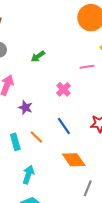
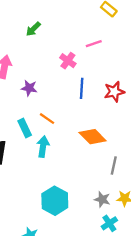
pink line: (87, 67) -> (94, 44), moved
blue line: (64, 126) -> (82, 88), moved, turned 48
cyan arrow: (28, 175) -> (43, 147), moved

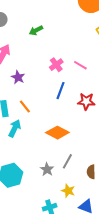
pink line: (94, 44) -> (80, 65), moved, turned 32
orange diamond: (93, 137) -> (57, 133), turned -35
gray star: (102, 199) -> (47, 169), moved

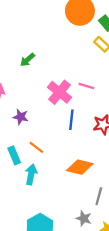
pink cross: (56, 65) -> (59, 92), size x1.5
gray star: (47, 169) -> (84, 218), moved

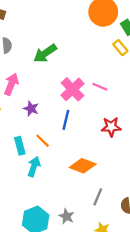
green arrow: (27, 60) -> (45, 53), size x1.5
blue line: (71, 120) -> (66, 120), moved
gray star: (84, 218) -> (66, 216), moved

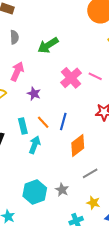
blue line: (66, 120) -> (63, 122), moved
orange diamond: (83, 166) -> (78, 146), turned -60
gray line: (98, 197) -> (90, 173), turned 35

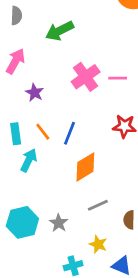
pink line: (95, 76) -> (118, 78), turned -32

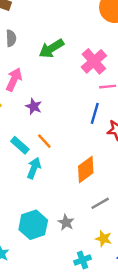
pink cross: (86, 77) -> (94, 61), moved
blue line: (69, 133) -> (95, 113), moved
cyan rectangle: (16, 134) -> (20, 145), turned -36

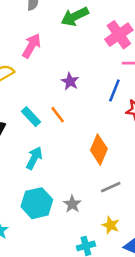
purple star: (34, 106) -> (70, 81), moved
cyan arrow: (34, 168) -> (34, 158), moved
orange diamond: (86, 170) -> (99, 150), turned -36

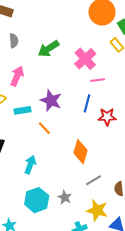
purple star: (70, 81) -> (51, 101), size x1.5
cyan rectangle: (31, 117) -> (23, 110), moved, turned -49
yellow star: (111, 225) -> (97, 210), size x1.5

